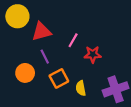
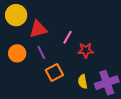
orange circle: (25, 73) -> (17, 53), moved
yellow semicircle: (81, 88) -> (83, 82), moved

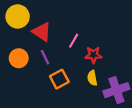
red triangle: (38, 29) -> (42, 32), turned 48
yellow semicircle: (83, 82) -> (92, 78), moved

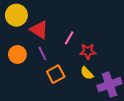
yellow semicircle: (92, 78) -> (87, 73), turned -32

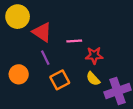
pink line: (69, 38) -> (74, 41), turned 56
orange circle: (17, 54) -> (19, 74), moved

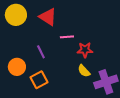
red triangle: (42, 32) -> (48, 17), moved
orange square: (60, 80) -> (39, 80), moved

